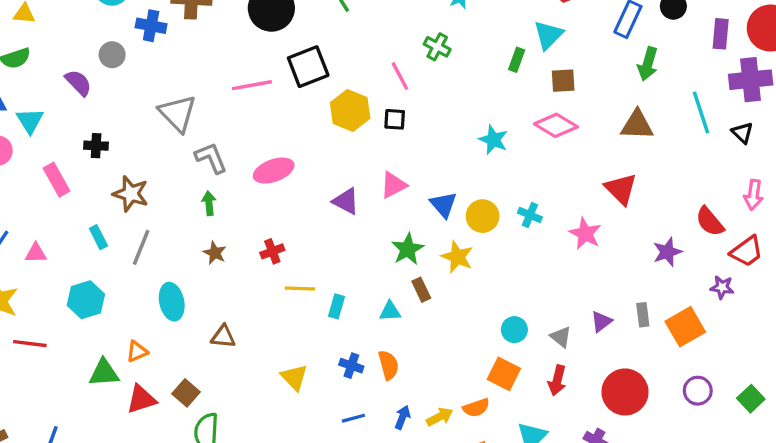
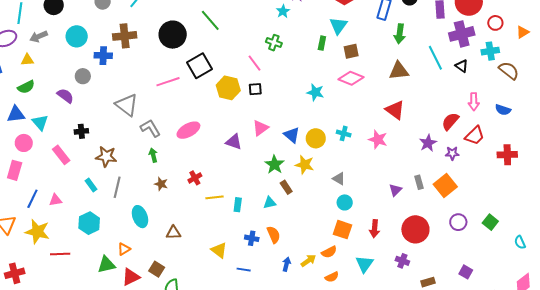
red semicircle: (710, 222) -> (450, 121), turned 90
purple star: (722, 287) -> (452, 153), moved
gray triangle: (561, 337) -> (339, 179), moved
blue line: (353, 418) -> (244, 270), moved, turned 32

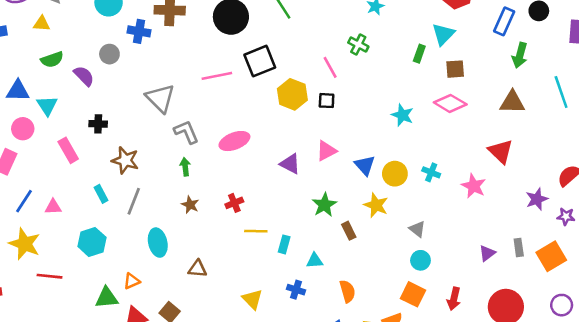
green semicircle: (26, 87) -> (52, 60), moved
green star: (275, 165) -> (324, 205), moved
cyan triangle: (270, 203) -> (315, 261), moved
orange semicircle: (274, 235) -> (347, 291), moved

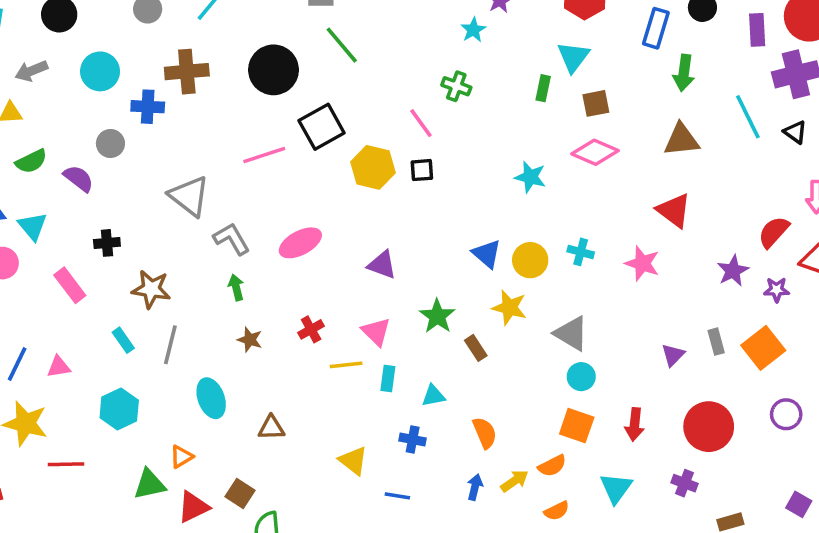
pink triangle: (326, 151) -> (376, 332), moved, turned -40
gray triangle: (417, 229) -> (571, 333), size x1.5

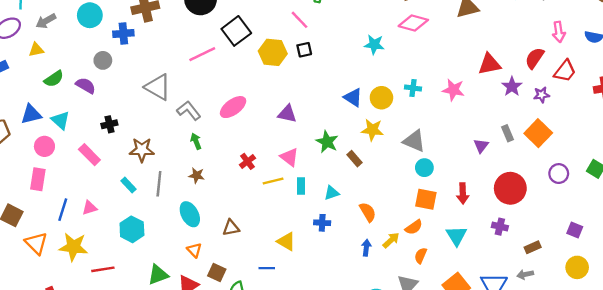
red triangle: (674, 210) -> (489, 64), moved, turned -40
brown star: (250, 340) -> (197, 175), moved
orange triangle: (182, 457) -> (194, 250), moved, turned -35
blue line: (397, 496) -> (267, 268), moved
orange semicircle: (557, 511) -> (421, 256), turned 147

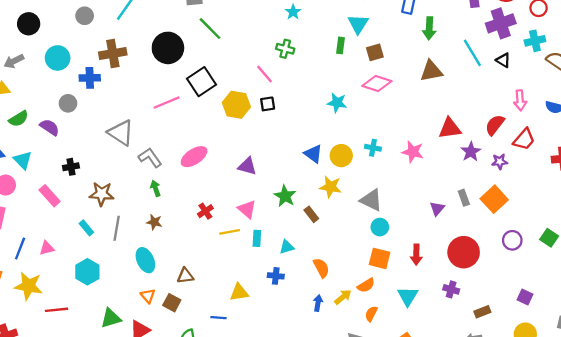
yellow triangle: (286, 241) -> (239, 292), turned -42
brown square: (217, 273) -> (172, 303), moved

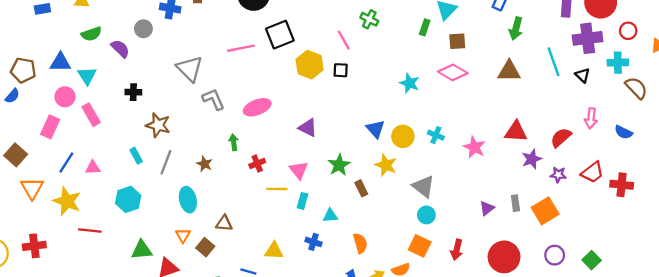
red trapezoid: (524, 139) -> (592, 172), moved
green arrow: (156, 188) -> (234, 142), moved
pink rectangle: (50, 196) -> (91, 115), moved

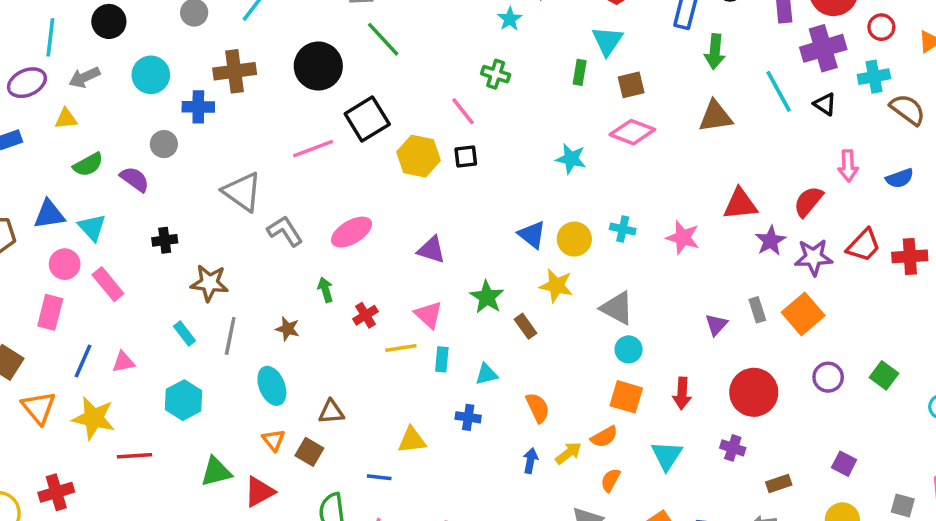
blue semicircle: (624, 132) -> (900, 178), turned -36
purple star: (558, 175) -> (814, 257), size x1.5

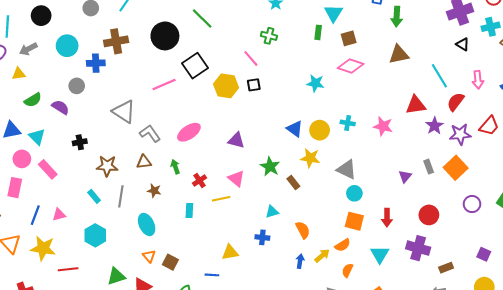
cyan line: (779, 91) -> (439, 76), moved
cyan rectangle: (442, 359) -> (189, 210), moved
red circle: (754, 392) -> (429, 215), size x0.7
brown triangle: (331, 412) -> (144, 162), moved
purple cross: (733, 448) -> (418, 248), size x1.6

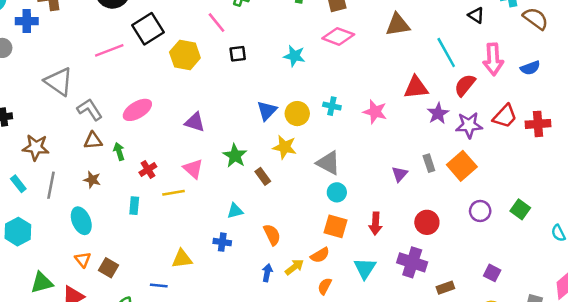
pink arrow: (478, 80) -> (493, 59), size x1.4
black square: (254, 85) -> (238, 54), moved
blue triangle: (295, 129) -> (267, 111), turned 36
brown triangle: (144, 162) -> (93, 141), moved

